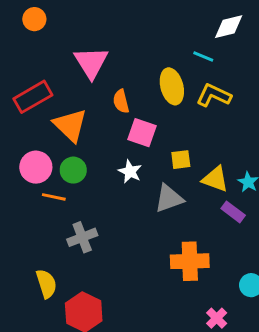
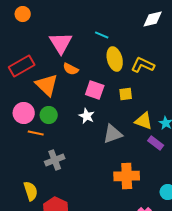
cyan line: (203, 56) -> (102, 35), moved
orange semicircle: (121, 101) -> (71, 69), moved, turned -49
yellow square: (181, 160) -> (126, 94), moved

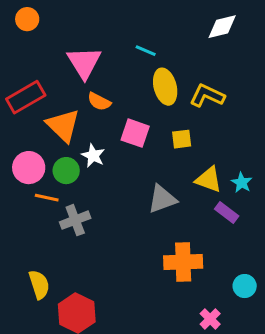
white star: (87, 116) -> (93, 156), moved
gray cross: (55, 160) -> (75, 220), moved

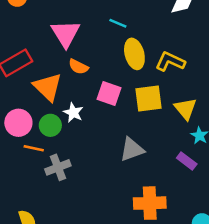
yellow square: (182, 139) -> (148, 99), size x1.6
yellow triangle: (209, 180) -> (185, 109), moved, turned 30

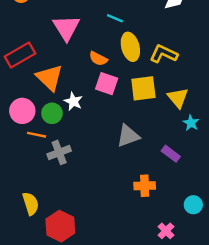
orange semicircle: (78, 67) -> (98, 59), moved
purple rectangle: (187, 161) -> (171, 154), moved
orange cross: (150, 203) -> (145, 186), size x0.7

